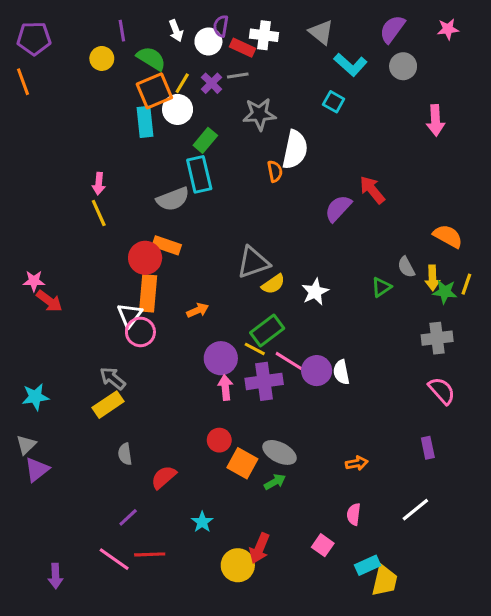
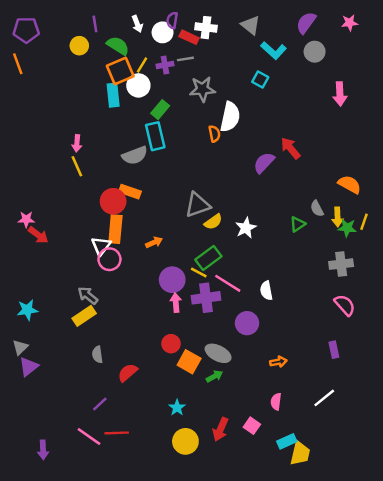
purple cross: (212, 83) -> (165, 65), turned 35
purple circle: (317, 371) -> (247, 323), moved
cyan star: (202, 522) -> (177, 408), moved
red arrow: (259, 548) -> (220, 429), moved

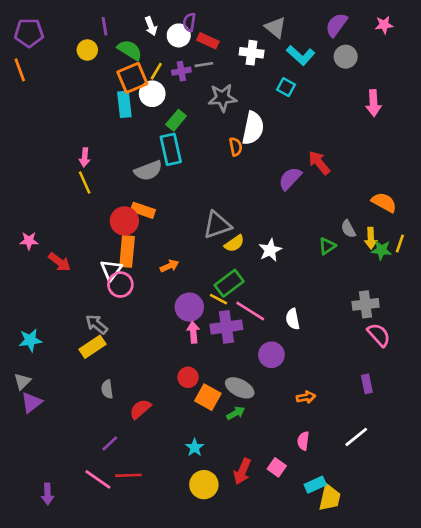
white cross: (206, 28) -> (252, 53), moved
red arrow: (38, 235) -> (59, 262), moved
gray cross: (341, 264) -> (366, 304), moved

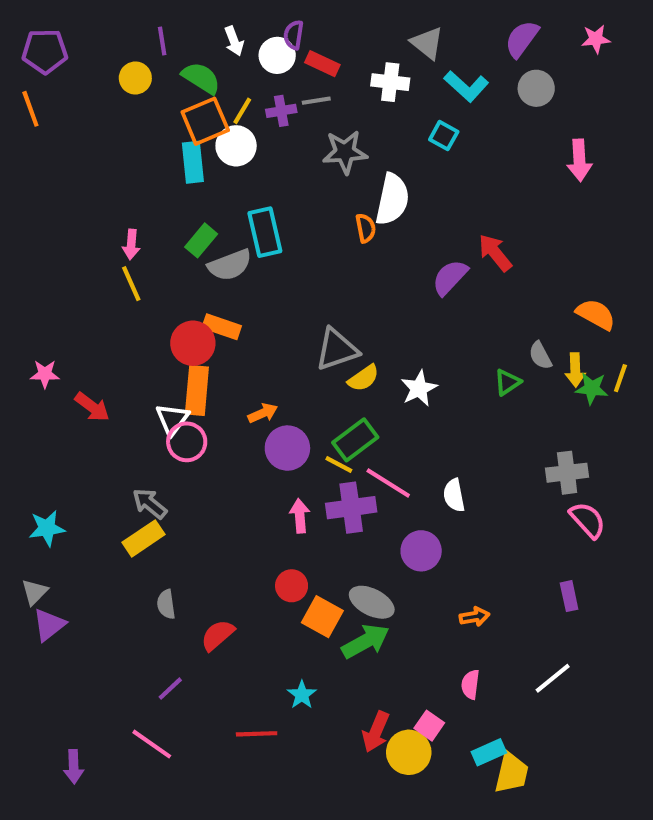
green rectangle: (176, 120) -> (201, 240), moved
purple circle: (189, 307) -> (287, 448), moved
green arrow: (236, 413) -> (366, 641), size x1.6
red line: (128, 475) -> (257, 734), moved
yellow circle: (204, 485) -> (409, 752), moved

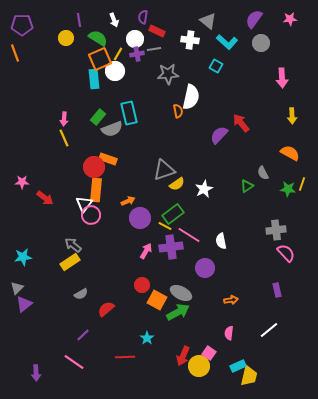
white circle: (277, 55) -> (135, 39), moved
yellow arrow: (575, 370) -> (292, 116), moved
pink arrow: (300, 516) -> (146, 251), turned 35
gray semicircle: (166, 604) -> (81, 294), turned -112

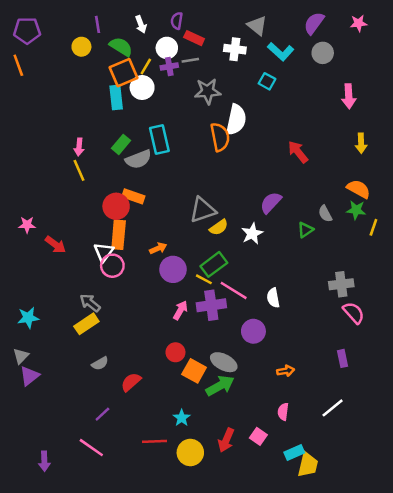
orange semicircle: (178, 111) -> (220, 137), size x1.6
purple semicircle: (219, 135) -> (271, 203), moved
green star: (288, 189) -> (356, 210), moved
yellow circle: (199, 366) -> (190, 452), moved

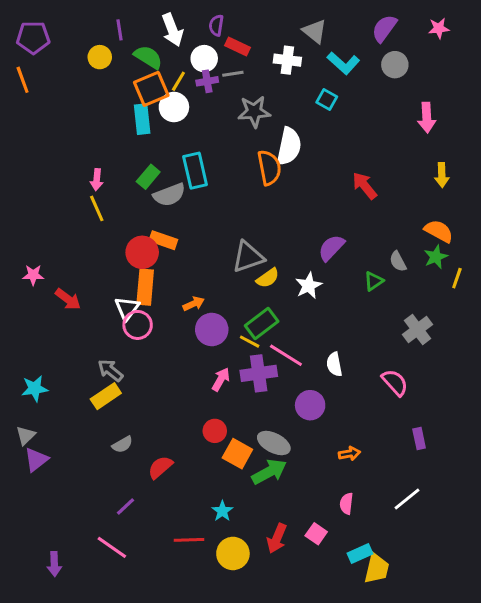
white arrow: (141, 24) -> (172, 30), size x1.5
green star: (356, 210) -> (436, 257), turned -30
gray cross: (341, 284) -> (418, 329), moved, turned -30
pink semicircle: (354, 313) -> (395, 382), moved

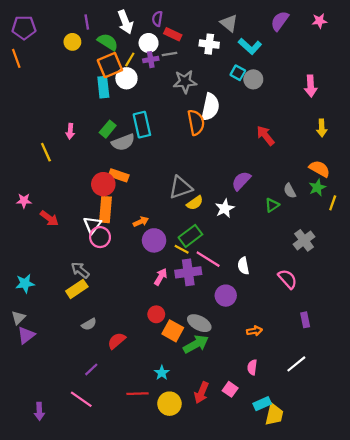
gray circle: (395, 65) -> (253, 79), moved
yellow line: (97, 208) -> (46, 152), moved

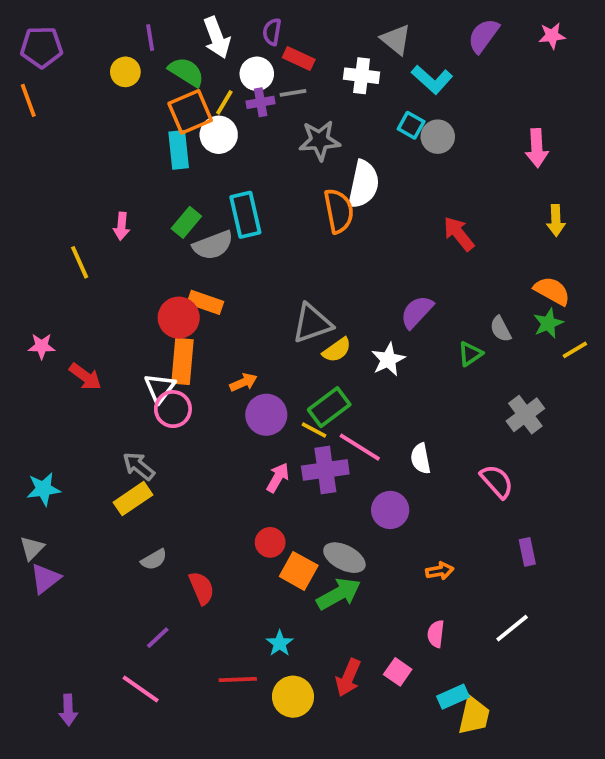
yellow line: (333, 203) -> (575, 350), turned 40
red semicircle: (117, 341) -> (202, 588), turned 108

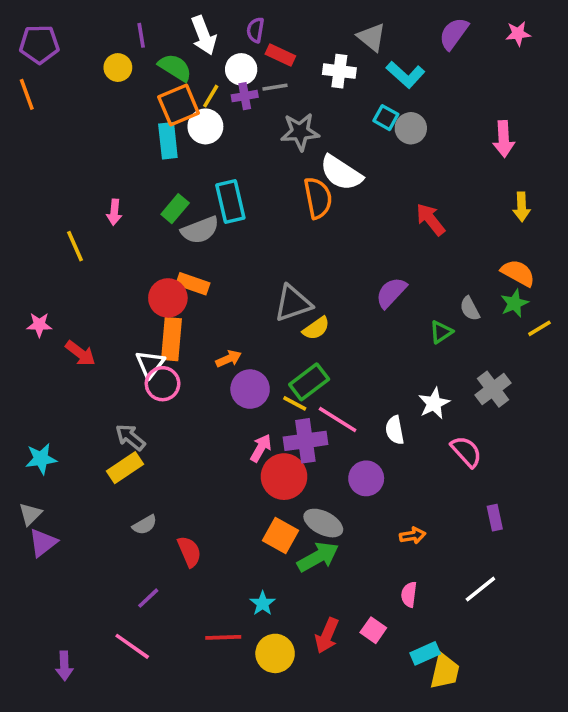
white semicircle: (363, 184) -> (341, 173), turned 111
white star: (388, 359) -> (434, 403), moved
red circle: (270, 542) -> (284, 477), moved, size x1.6

